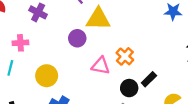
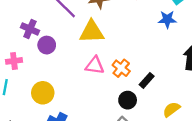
purple circle: (77, 38) -> (47, 45), moved
pink triangle: (101, 66) -> (95, 65), moved
black rectangle: (149, 79) -> (147, 80), moved

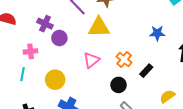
blue star: (167, 19) -> (157, 33), moved
pink triangle: (95, 65) -> (91, 60), moved, turned -48
black circle: (128, 100) -> (119, 85), moved

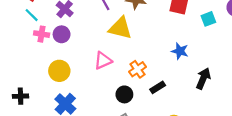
purple circle: (59, 38) -> (62, 34), moved
cyan line: (23, 74) -> (32, 15), moved, turned -72

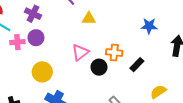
yellow triangle: (120, 28) -> (89, 18), size x0.6
orange cross: (138, 69) -> (114, 52), turned -35
black circle: (124, 94) -> (99, 67), moved

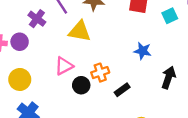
purple cross: (33, 14) -> (37, 19), moved
yellow triangle: (89, 18) -> (80, 31), size x1.5
orange cross: (114, 52) -> (100, 73), turned -35

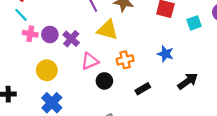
purple cross: (37, 19) -> (71, 39), moved
orange cross: (100, 73) -> (125, 60), moved
black arrow: (169, 77) -> (188, 81), turned 30

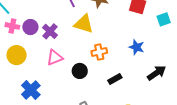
pink triangle: (90, 61) -> (55, 58), moved
yellow circle: (47, 70) -> (17, 55), moved

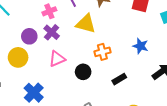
pink cross: (12, 26) -> (49, 11), moved, turned -32
purple circle: (30, 27) -> (29, 36), moved

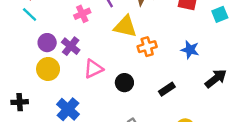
purple cross: (52, 32) -> (71, 46), moved
purple circle: (29, 36) -> (47, 43), moved
orange cross: (102, 52) -> (147, 47), moved

